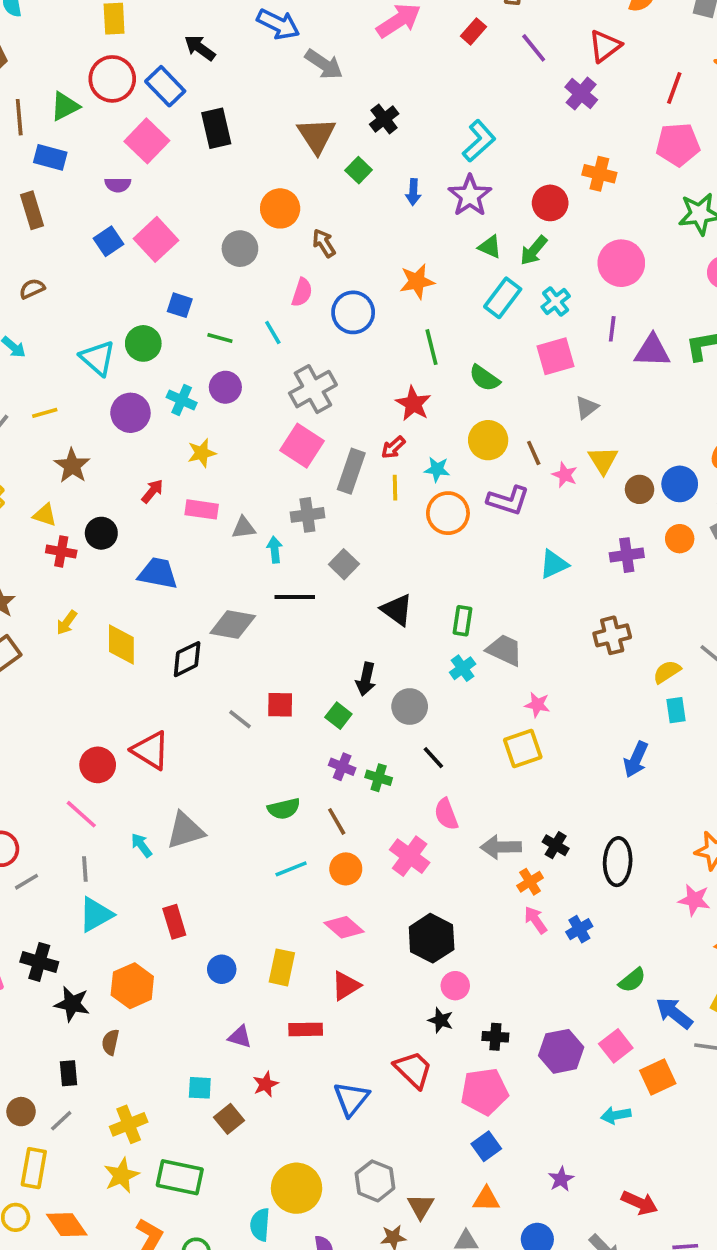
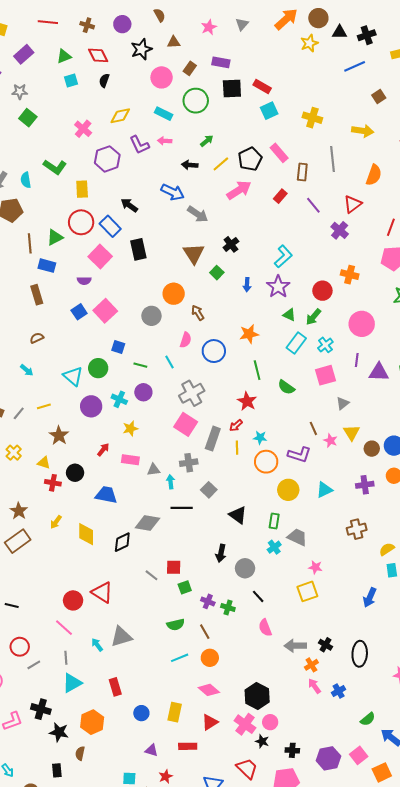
yellow circle: (488, 440) -> (288, 490), moved
green square: (338, 716) -> (185, 587), moved, turned 32
pink cross: (410, 856) -> (245, 724), moved

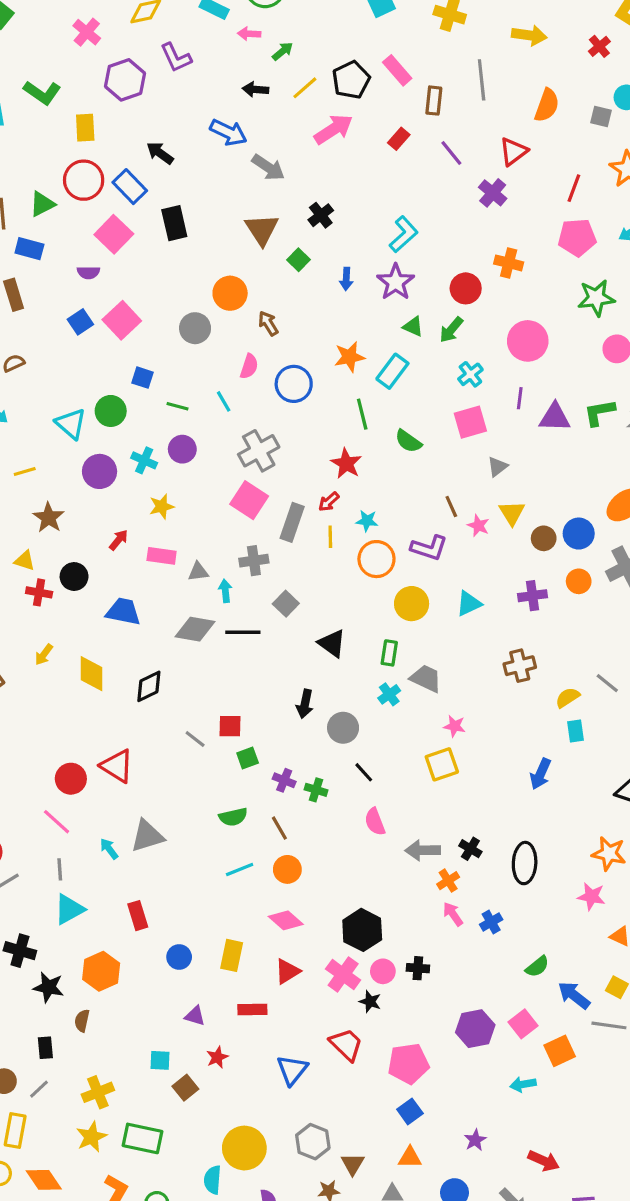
pink arrow: (165, 141) -> (249, 34), moved
cyan rectangle: (296, 343) -> (392, 371), moved
gray diamond: (147, 523) -> (195, 629), moved
black cross: (292, 750) -> (418, 968), moved

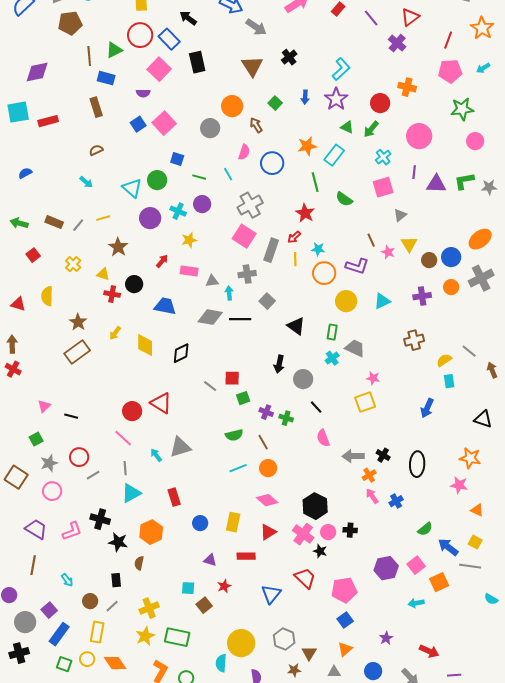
green square: (298, 260) -> (275, 103), moved
orange triangle: (410, 1158) -> (345, 649), turned -42

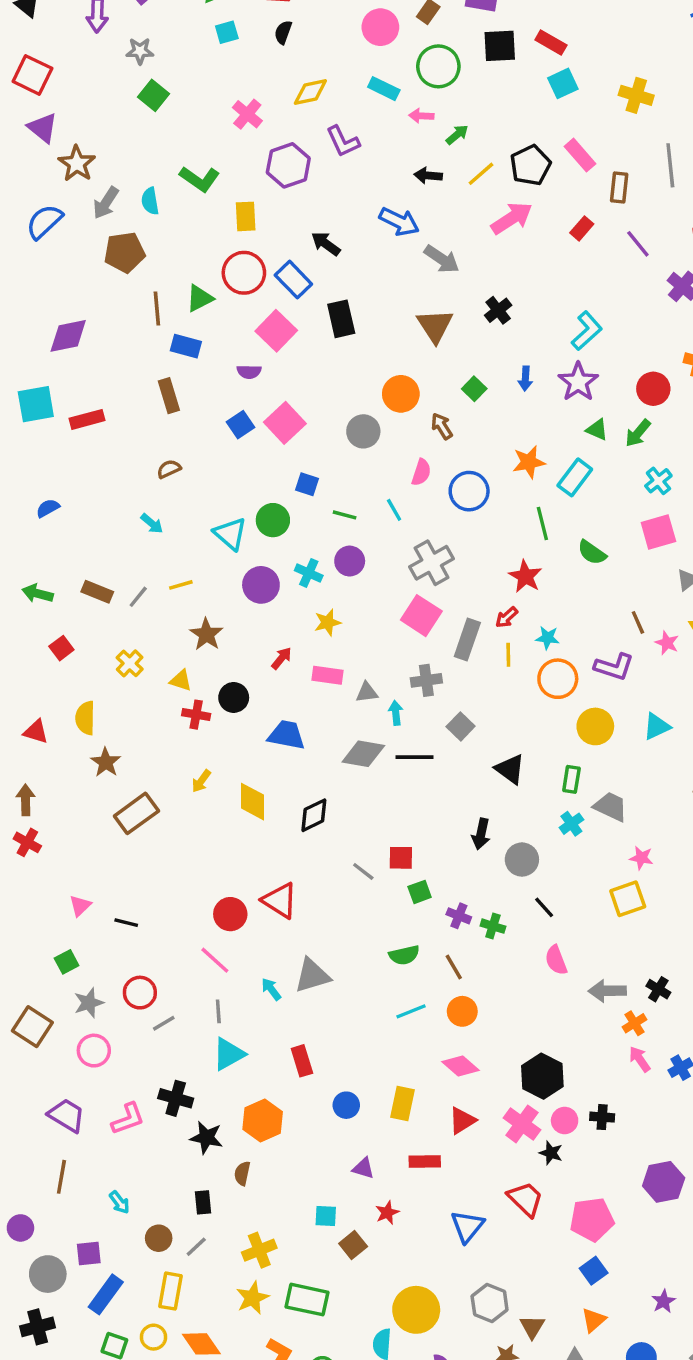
brown star: (78, 322) -> (106, 762), moved
purple square: (49, 610) -> (89, 1254), turned 35

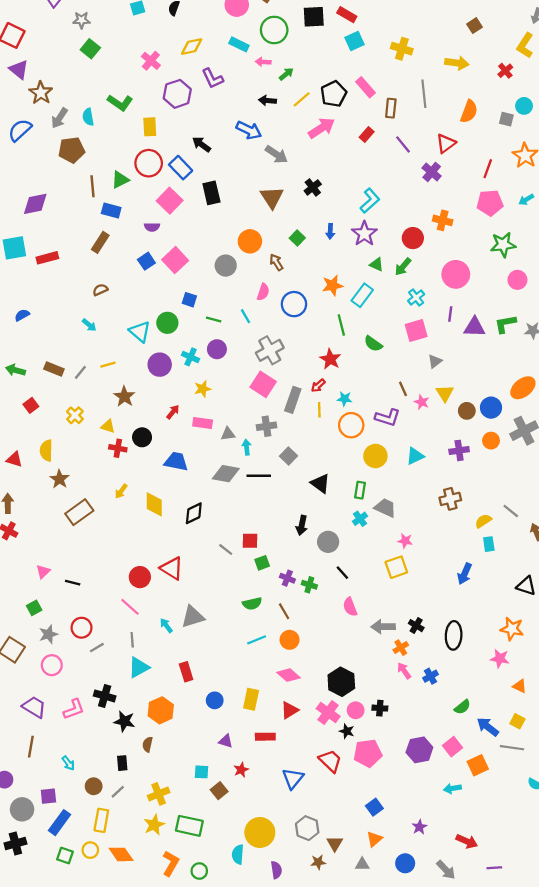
brown rectangle: (169, 396) -> (100, 242), turned 50
pink pentagon: (592, 1219) -> (368, 753), moved

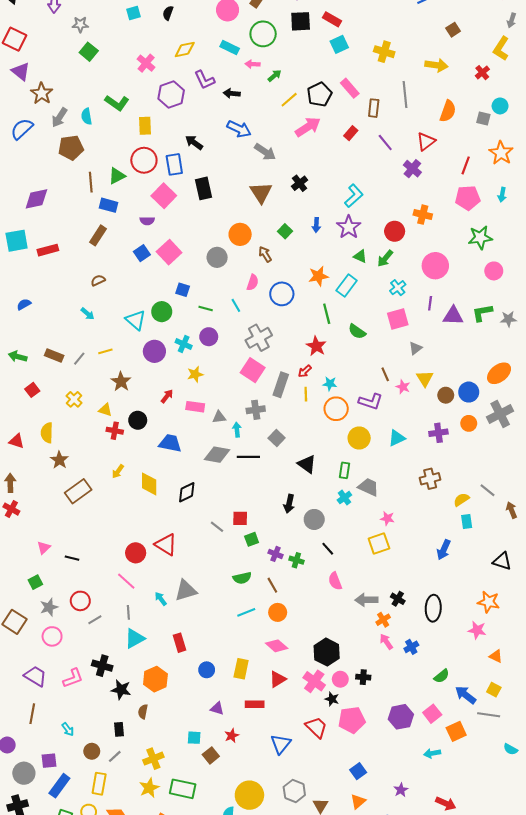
black arrow: (268, 100) -> (232, 93), moved
blue rectangle: (181, 168) -> (174, 164), turned 35
cyan arrow: (526, 200) -> (502, 195), turned -48

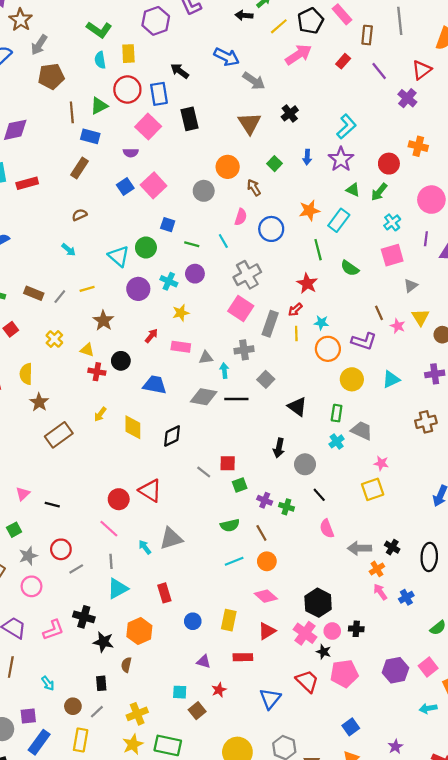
black arrow: (232, 93) -> (244, 15), moved
cyan semicircle: (87, 116) -> (100, 60), moved

